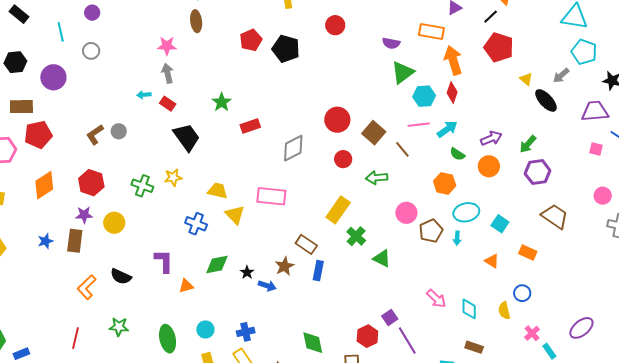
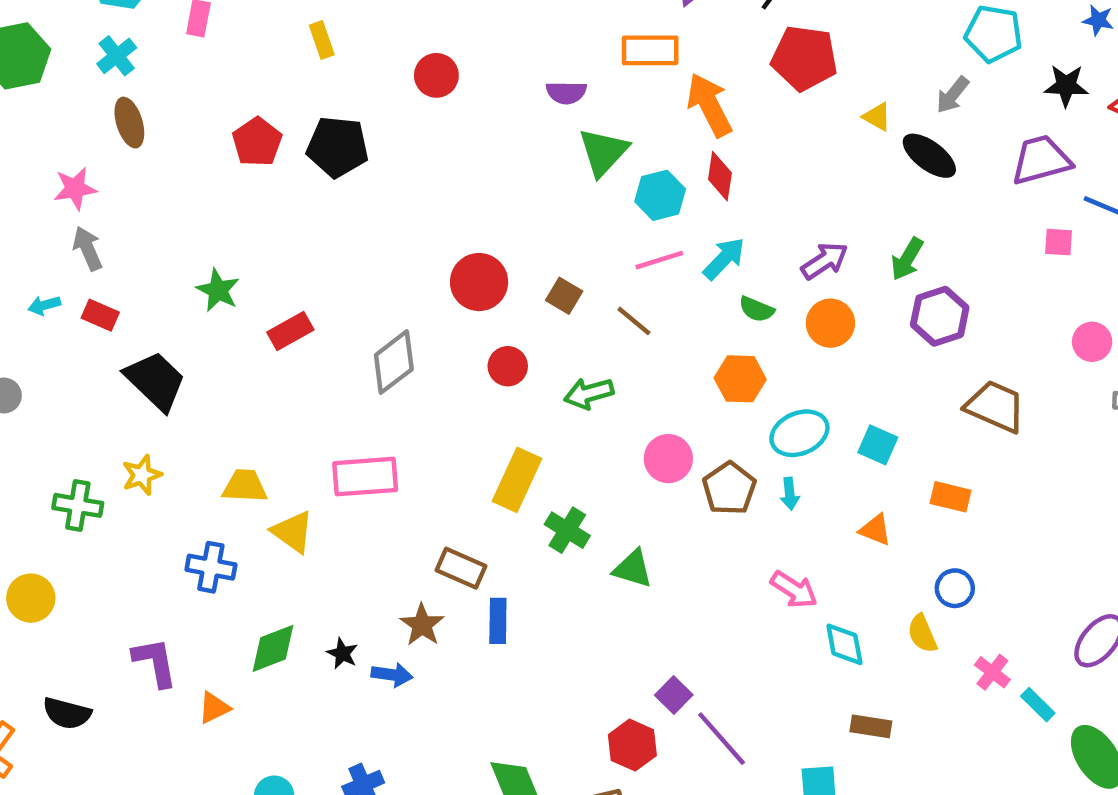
brown square: (374, 133) -> (564, 296), size x0.7
pink arrow: (436, 299) -> (794, 590), moved

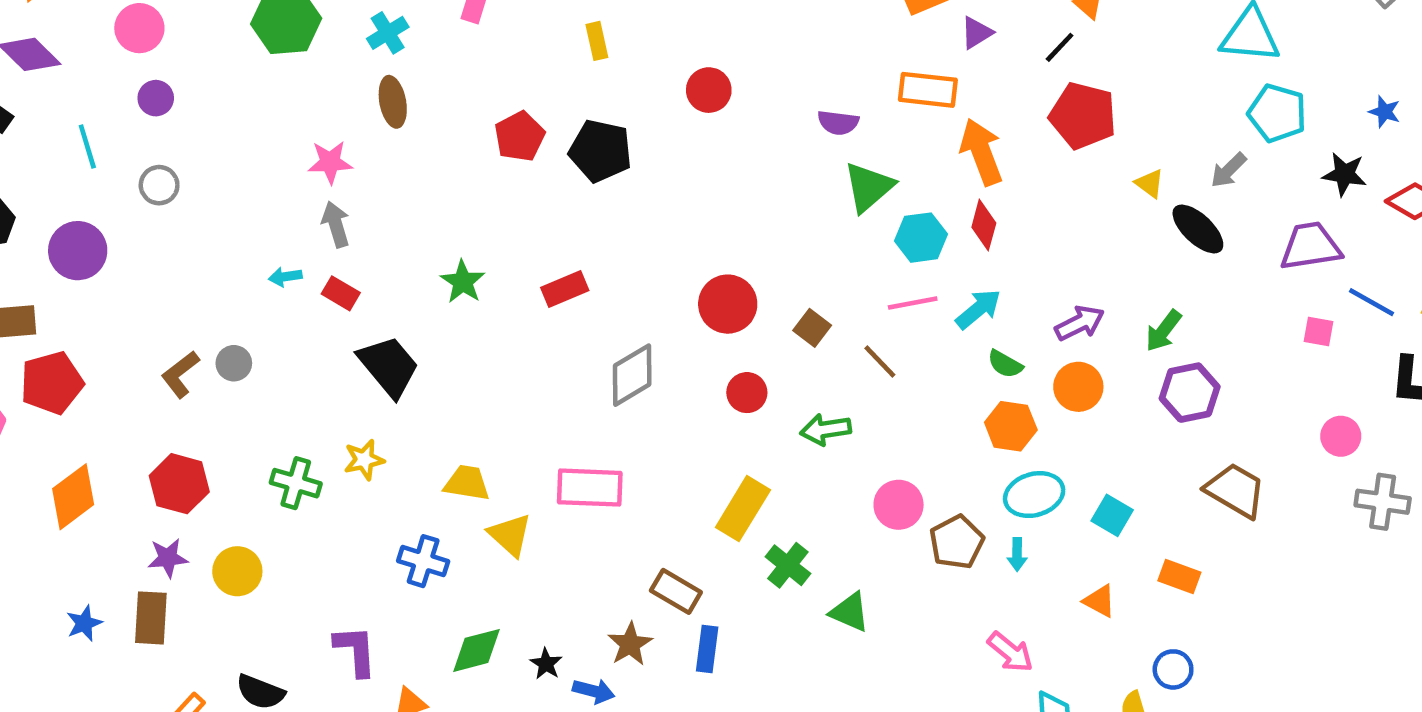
red rectangle: (290, 331) -> (565, 289), moved
orange hexagon: (740, 379) -> (1011, 426), moved

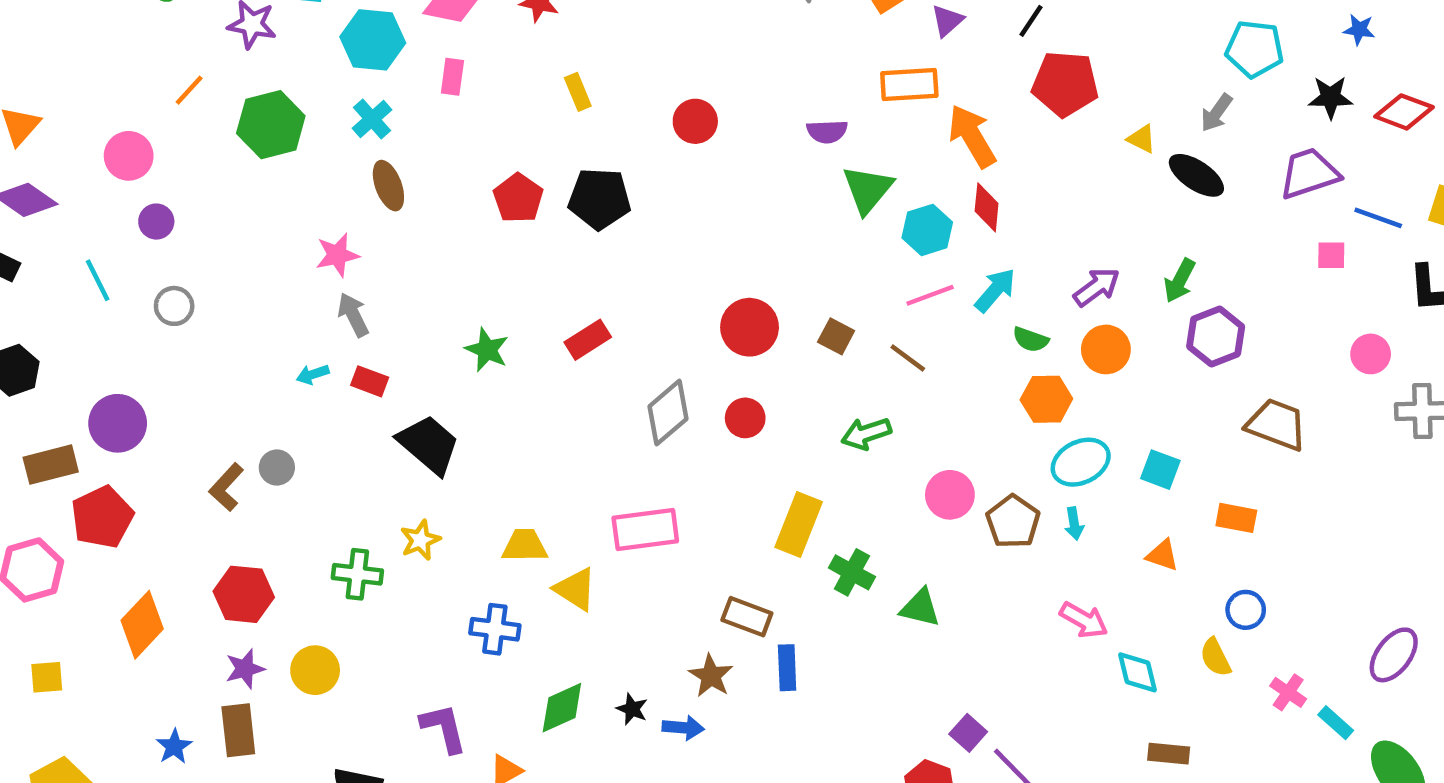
purple circle: (78, 251) -> (118, 423), moved
red circle: (747, 393) -> (745, 418), moved

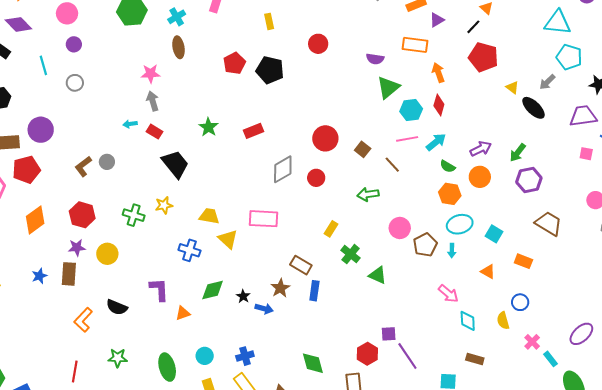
orange arrow: (972, 136) -> (438, 73), size x0.7
yellow rectangle: (799, 524) -> (331, 229), size x0.6
purple square: (968, 733) -> (389, 334), turned 35

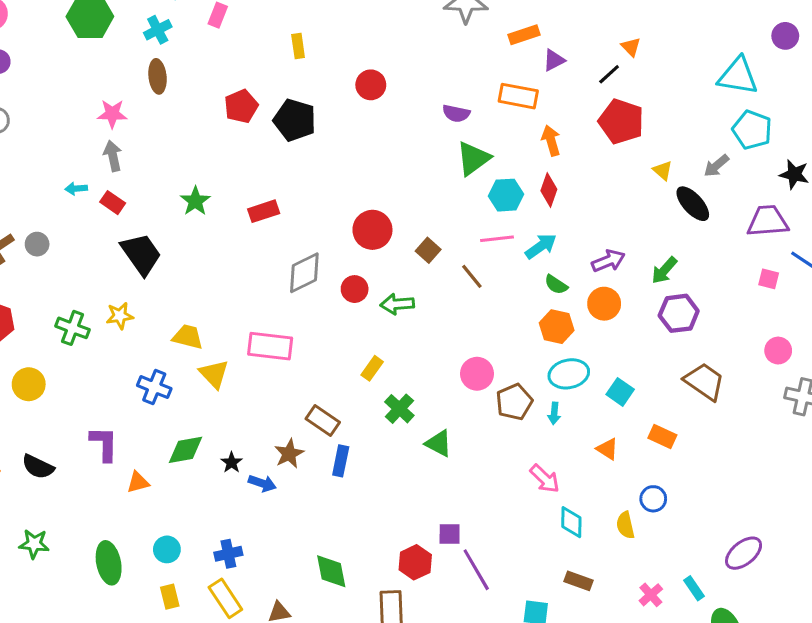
green arrow: (368, 194) -> (397, 304), moved
pink cross: (532, 342) -> (651, 595), moved

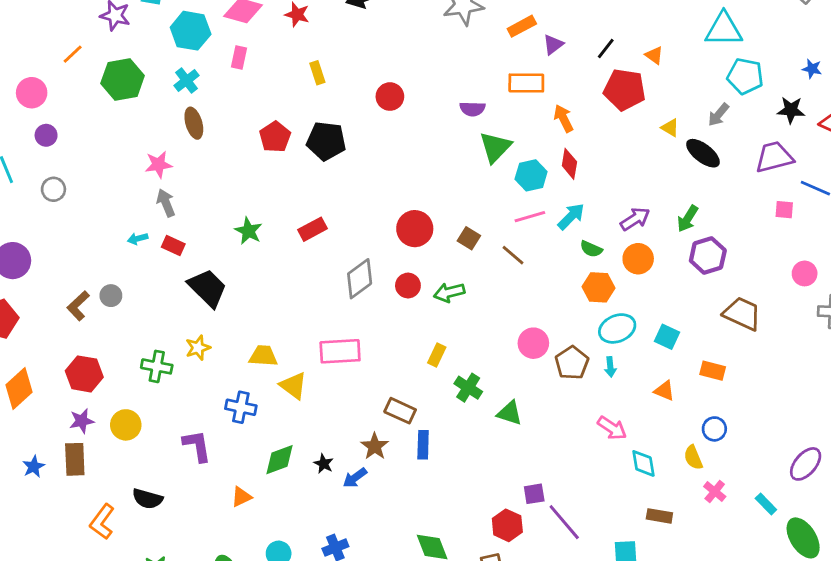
orange triangle: (631, 47) -> (654, 55), moved
purple L-shape: (104, 444) -> (197, 446), moved
blue arrow: (262, 483) -> (355, 478), turned 135
pink cross: (651, 595) -> (715, 491), moved

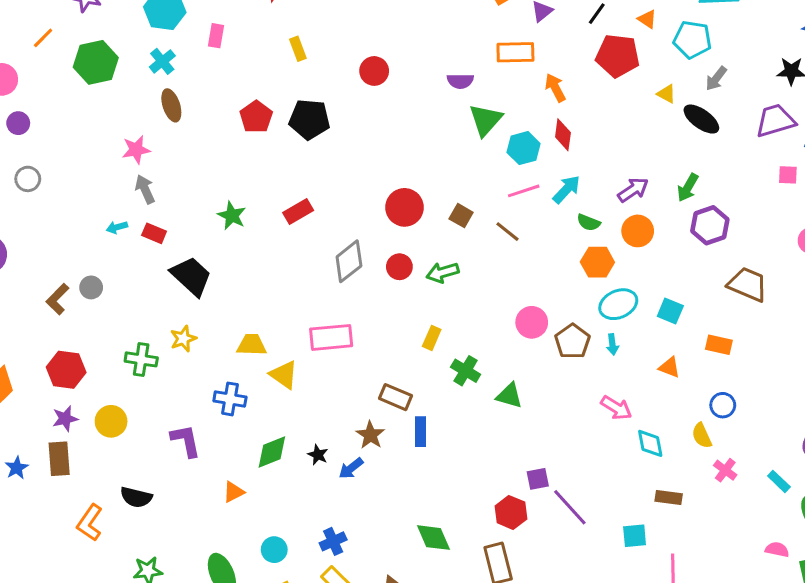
cyan pentagon: (745, 76) -> (692, 40), moved

